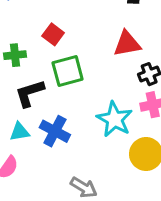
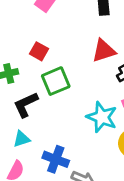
blue cross: (55, 131) -> (56, 159), moved

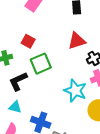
cyan triangle: (22, 139) -> (15, 107), turned 32

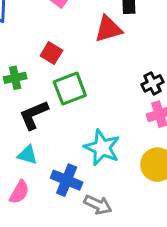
red triangle: (77, 41) -> (108, 29), moved
cyan star: (75, 91) -> (102, 148), moved

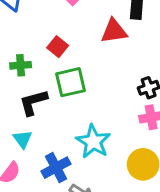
cyan triangle: (27, 155) -> (22, 139), turned 30
blue cross: (67, 180) -> (56, 168), turned 32

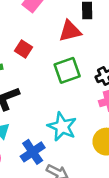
green square: (70, 82) -> (67, 70), moved

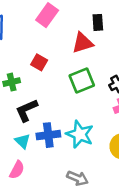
blue cross: (33, 152) -> (48, 135), moved, turned 30

